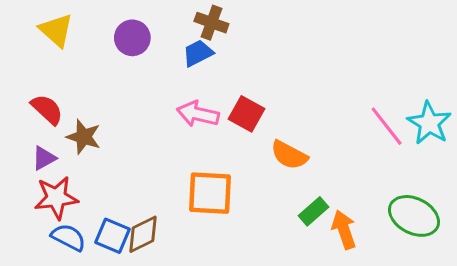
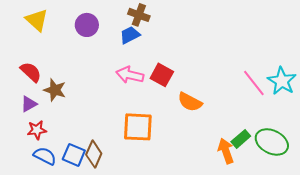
red star: (56, 198) -> (37, 130), size x0.7
green rectangle: (314, 211) -> (241, 139), moved
brown diamond: (143, 234) -> (94, 154), turned -40

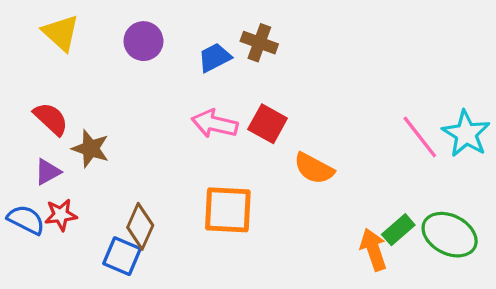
brown cross: (139, 15) -> (259, 43), moved
brown diamond: (94, 154) -> (140, 226), moved
blue semicircle: (45, 156) -> (26, 220), moved

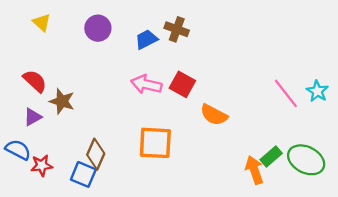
yellow triangle: (61, 33) -> (42, 23), size x0.7
cyan star: (466, 134) -> (317, 91), size x0.7
red star: (61, 215) -> (42, 165), moved

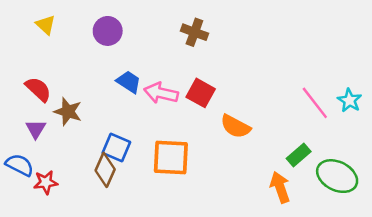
blue trapezoid: (146, 39) -> (129, 82), moved, turned 60
purple triangle: (33, 117) -> (36, 129), turned -30
green rectangle: (271, 156) -> (299, 155), moved
blue square: (83, 174) -> (116, 148), moved

